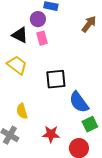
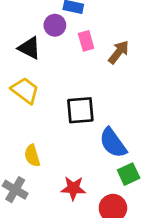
brown arrow: (89, 24) -> (119, 52), moved
pink rectangle: (42, 38) -> (86, 41), moved

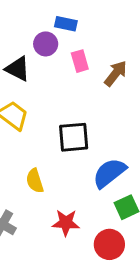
blue semicircle: (113, 143) -> (109, 173), turned 88
yellow semicircle: (32, 156) -> (35, 181), moved

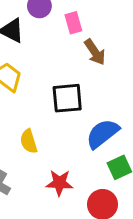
brown arrow: (116, 73) -> (95, 52), moved, turned 108

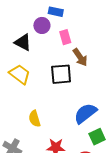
black square: (67, 98) -> (61, 74), moved

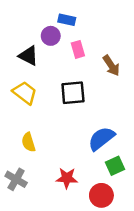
brown arrow: (80, 57) -> (111, 66), moved
yellow semicircle: (35, 119) -> (28, 142), moved

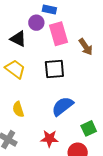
pink rectangle: (78, 49) -> (59, 34), size x1.6
blue semicircle: (101, 139) -> (63, 106), moved

